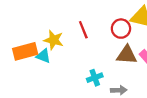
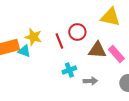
red circle: (121, 29) -> (77, 32), moved
red line: (83, 30) -> (59, 41), moved

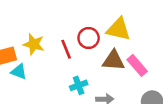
yellow triangle: (110, 17) -> (118, 29), moved
cyan triangle: (24, 51) -> (19, 72), moved

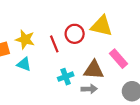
brown triangle: (113, 60) -> (94, 70), moved
cyan triangle: (19, 72) -> (24, 64), moved

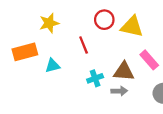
red circle: (75, 34) -> (104, 20), moved
yellow star: (25, 39) -> (49, 23), moved, turned -30
cyan triangle: (24, 64) -> (53, 66), turned -35

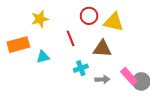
pink rectangle: (149, 60) -> (129, 76), moved
brown triangle: (124, 71) -> (102, 49), moved

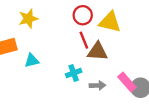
red line: (71, 38) -> (84, 40), moved

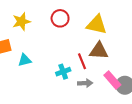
red circle: (83, 15) -> (60, 18), moved
red line: (84, 40) -> (82, 61), moved
brown triangle: (97, 51) -> (99, 51), moved

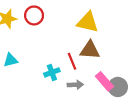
red circle: (60, 18) -> (34, 15), moved

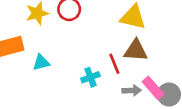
gray arrow: (75, 85) -> (132, 90), moved

